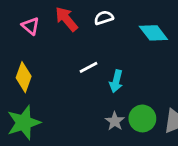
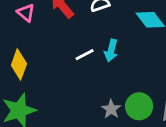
cyan arrow: (116, 81) -> (111, 50), moved

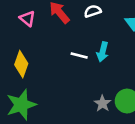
white line: (85, 55) -> (79, 55), turned 42

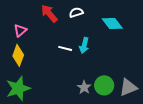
pink triangle: (27, 19) -> (20, 30), moved, turned 40

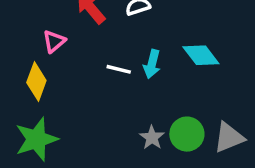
cyan diamond: (112, 23) -> (201, 55), moved
pink triangle: (20, 30) -> (54, 41), moved

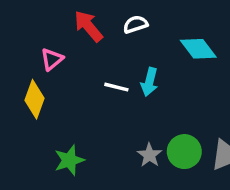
cyan diamond: (201, 55) -> (198, 49), moved
green star: (36, 139) -> (69, 160), moved, size x0.7

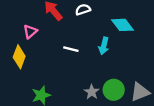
cyan arrow: (149, 82) -> (104, 46), moved

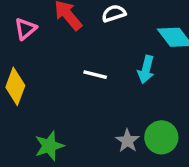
pink triangle: (30, 32) -> (26, 29), moved

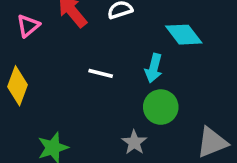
green circle: (161, 137) -> (161, 107), moved

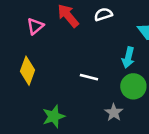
white line: (101, 73) -> (89, 77), moved

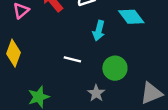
cyan arrow: (128, 58) -> (99, 31), moved

